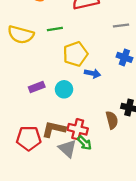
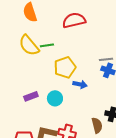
gray line: (121, 25) -> (106, 59), moved
yellow semicircle: (21, 35) -> (29, 45), moved, turned 35

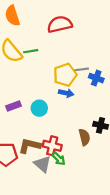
gray line: (106, 59) -> (81, 69), moved
yellow pentagon: (65, 67) -> (65, 75), moved

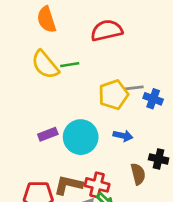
blue arrow: (66, 93) -> (123, 136), moved
cyan circle: (39, 108) -> (81, 137), size x1.6

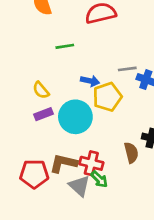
yellow semicircle: (45, 65) -> (41, 90), moved, size x0.6
yellow pentagon: (113, 95) -> (107, 97), moved
blue arrow: (123, 136) -> (90, 81), moved

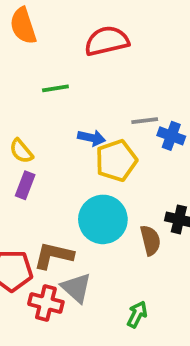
purple rectangle: (44, 114) -> (25, 185), turned -48
cyan circle: (75, 117) -> (103, 219), moved
red cross: (91, 163) -> (46, 303), moved
green arrow: (99, 179) -> (137, 314), moved, turned -108

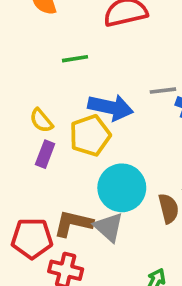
blue arrow: (92, 138) -> (111, 107), size x1.6
yellow pentagon: (116, 161) -> (90, 135), moved
gray triangle: (76, 288) -> (109, 227), moved

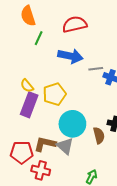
green line: (75, 59) -> (39, 38), moved, turned -56
blue arrow: (111, 107) -> (70, 56), moved
purple rectangle: (45, 154) -> (29, 105), size x1.6

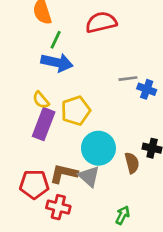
blue arrow: (70, 56) -> (57, 62), moved

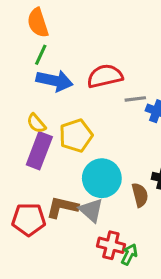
red semicircle: (101, 22) -> (105, 76), moved
green line: (56, 40) -> (41, 55), moved
red cross: (58, 207) -> (111, 245), moved

